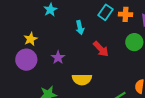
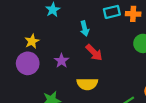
cyan rectangle: (106, 12) -> (112, 12), turned 42
red arrow: (101, 49) -> (94, 53), moved

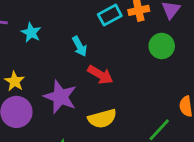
purple star: (62, 61) -> (60, 97), size x1.6

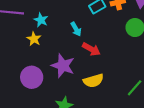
yellow star: (15, 81) -> (34, 39), moved

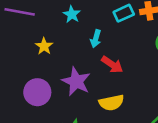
cyan star: (41, 20) -> (72, 14), moved
cyan arrow: (76, 29) -> (96, 39), turned 40

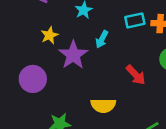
red arrow: (112, 65) -> (136, 75), moved
purple star: (76, 81) -> (73, 55), moved

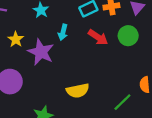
red arrow: (136, 75) -> (98, 37), moved

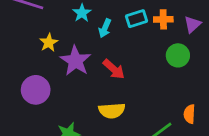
cyan arrow: (63, 32) -> (105, 28), moved
red arrow: (98, 37) -> (114, 69), moved

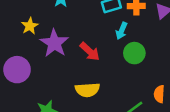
cyan arrow: (105, 28) -> (121, 31), moved
green circle: (178, 55) -> (134, 53), moved

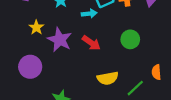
cyan arrow: (121, 31) -> (89, 14), moved, turned -112
yellow semicircle: (87, 90) -> (108, 78), moved

